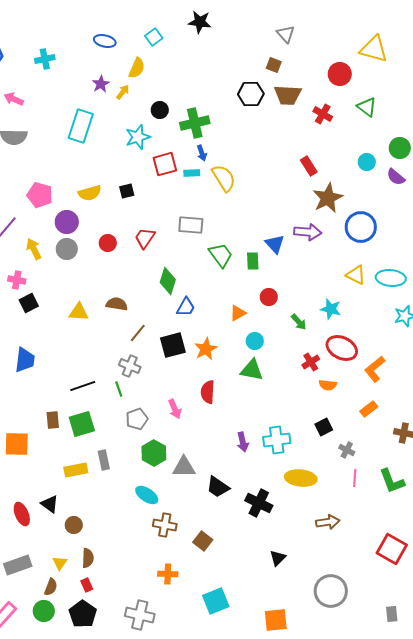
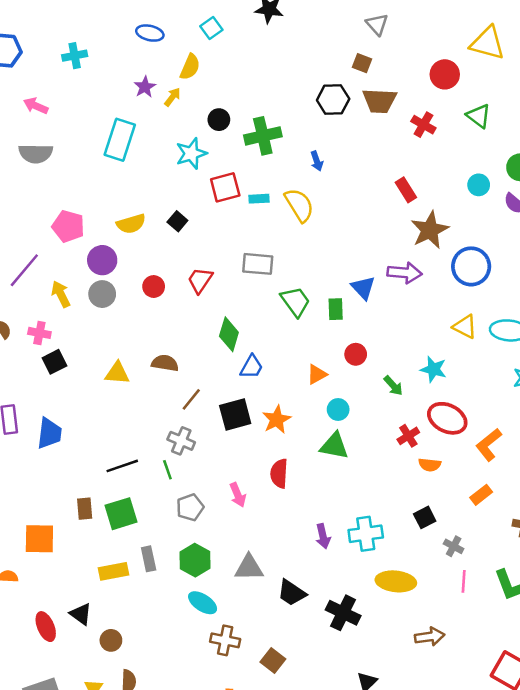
blue arrow: (202, 153) -> (317, 161), moved
black square: (127, 191) -> (177, 221), turned -35
green hexagon: (154, 453) -> (195, 560), moved

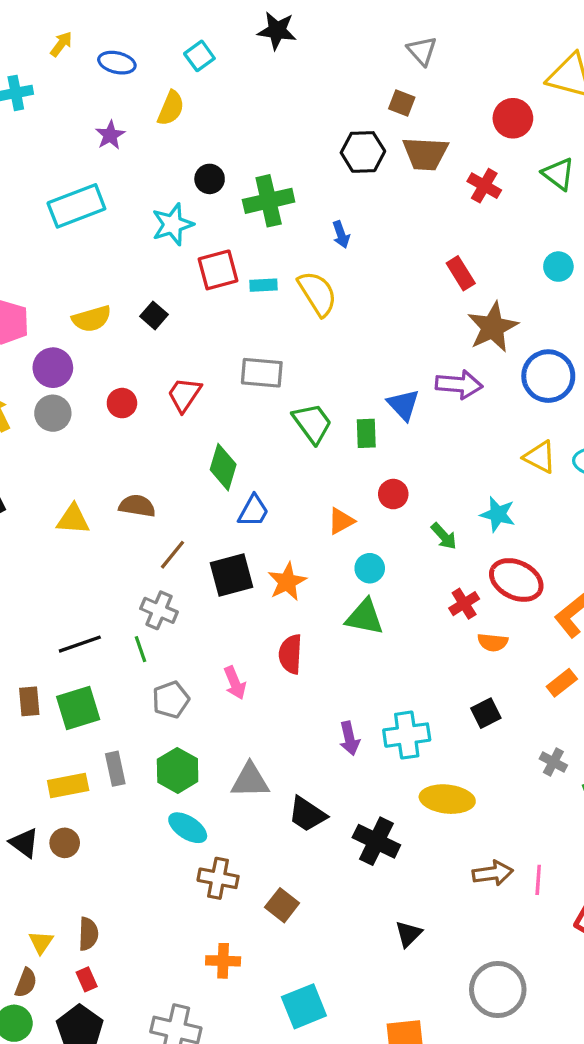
yellow arrow: (172, 97) -> (61, 44), moved
cyan rectangle: (120, 140) -> (76, 206), turned 51
gray cross: (454, 546) -> (553, 762), moved
pink line: (464, 581) -> (538, 880), moved
brown circle: (111, 640) -> (65, 843), moved

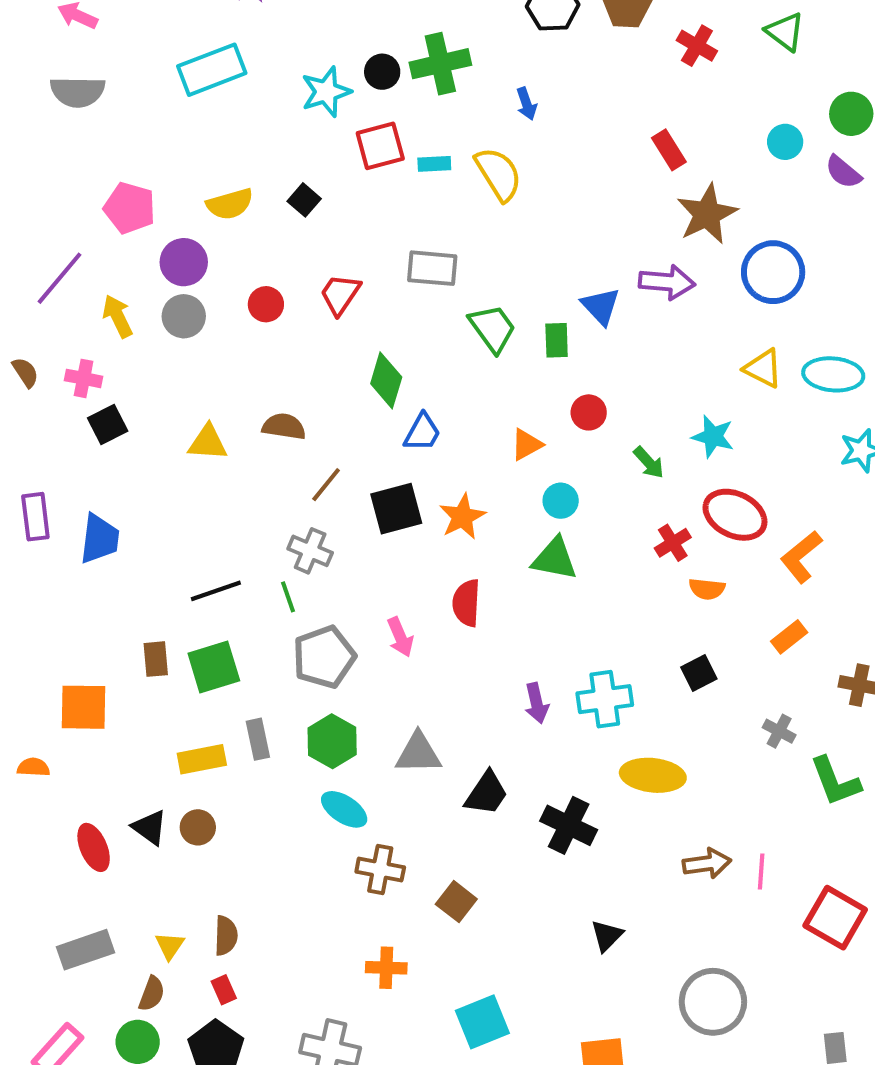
black circle: (210, 179) -> (382, 72), moved
gray pentagon: (171, 700) -> (324, 657), size x1.4
black trapezoid: (307, 814) -> (486, 793), turned -90

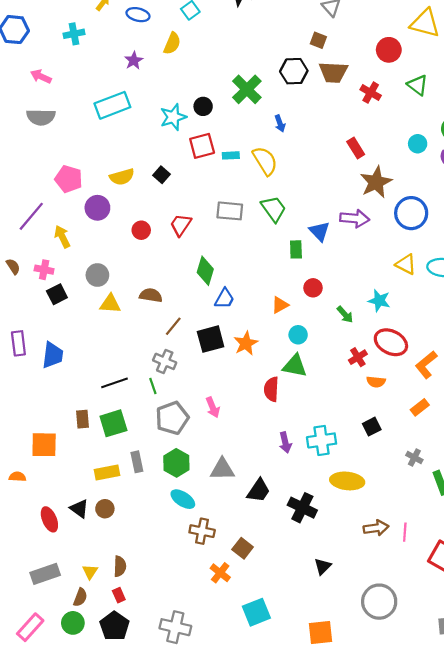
green cross: (440, 64) -> (247, 89), moved, turned -32
gray circle: (184, 316) -> (97, 275), moved
green trapezoid: (492, 328) -> (274, 209), moved
red semicircle: (466, 603) -> (271, 389), moved
orange cross: (386, 968) -> (220, 573), moved, turned 36

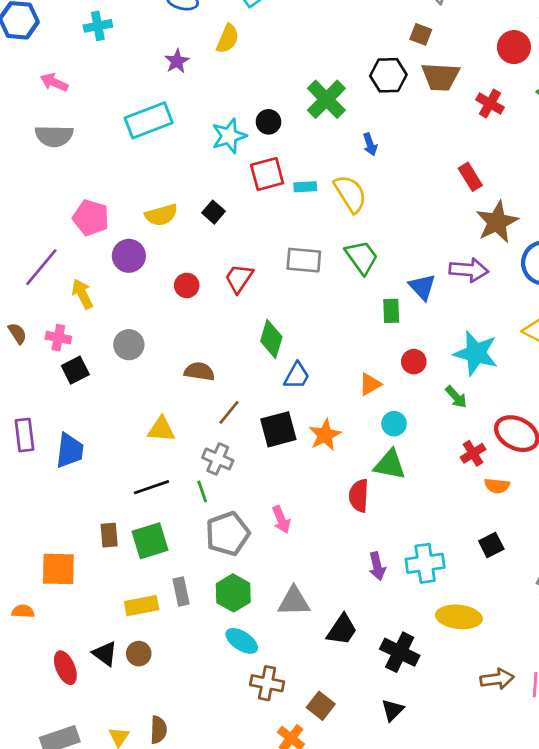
cyan star: (379, 301) -> (476, 353), moved, size x1.5
yellow triangle: (110, 304) -> (161, 429), moved
black triangle: (323, 566) -> (393, 710), moved

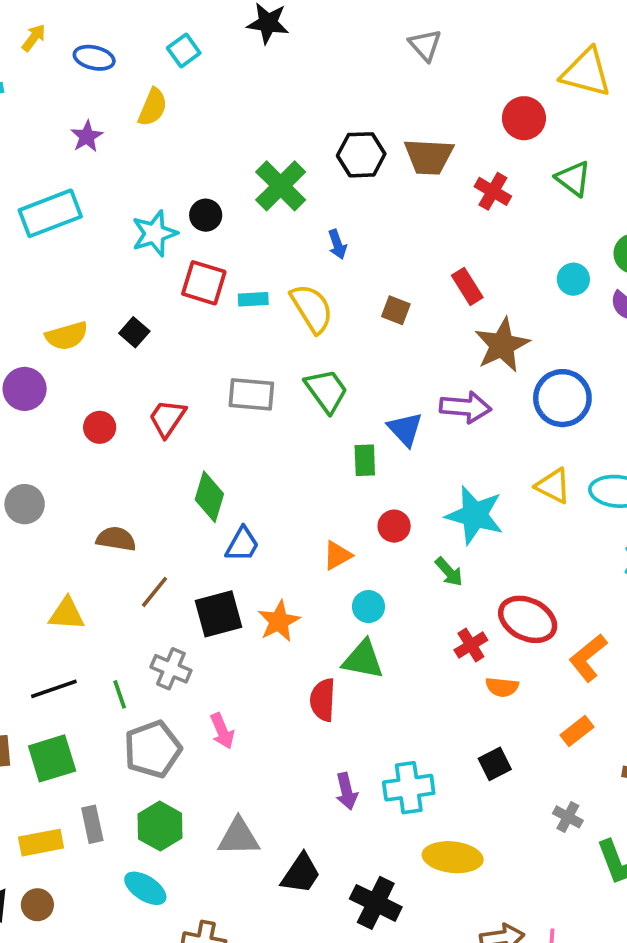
brown square: (421, 34) -> (396, 310), moved
red square: (267, 174) -> (204, 283), turned 32
gray cross: (218, 459) -> (171, 669), moved
cyan ellipse: (242, 641) -> (145, 888), moved

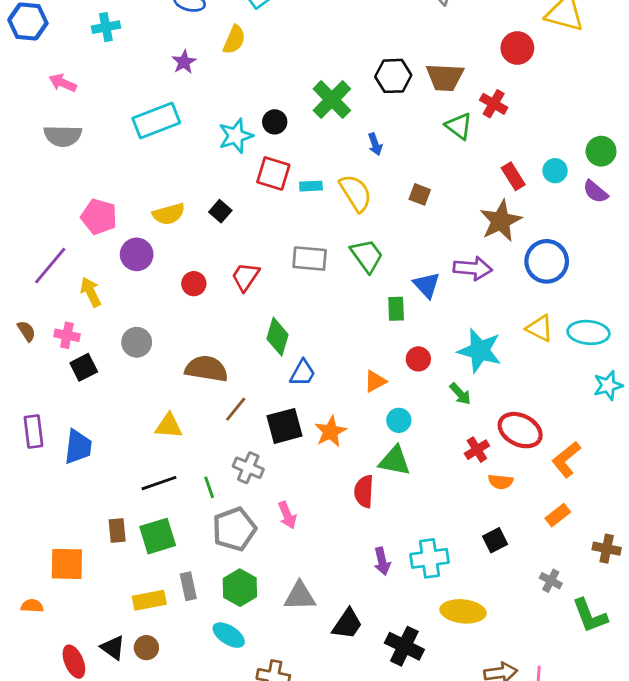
green triangle: (573, 179) -> (459, 126), moved
red rectangle: (467, 286) -> (513, 176), moved
brown semicircle: (116, 539) -> (206, 369), size x1.4

